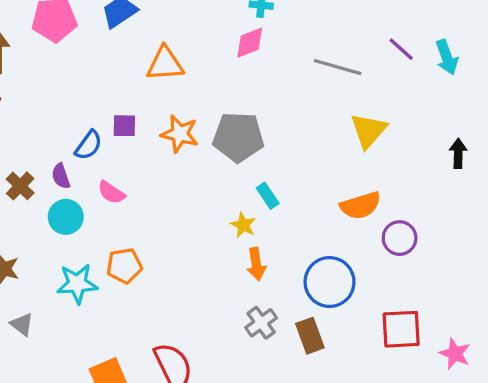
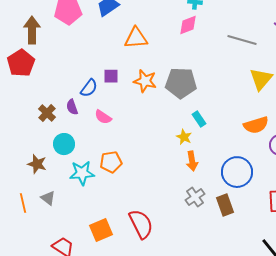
cyan circle: (66, 217) -> (64, 144), moved

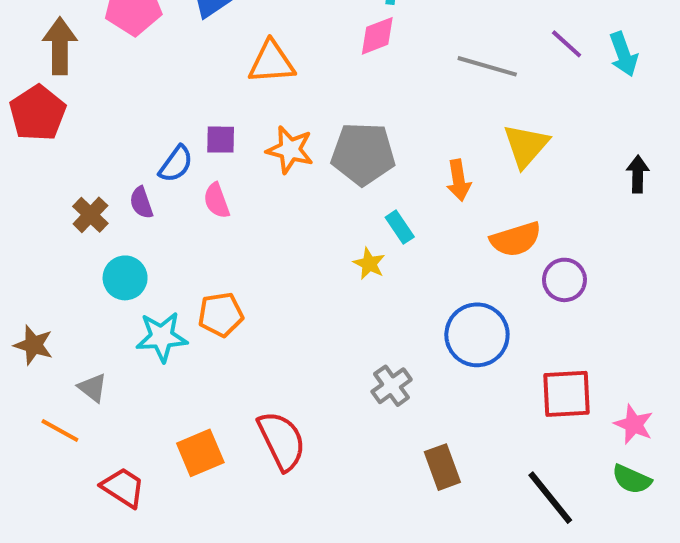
pink semicircle: (103, 117) -> (217, 201), moved, turned 36
orange arrow: (192, 161) -> (459, 180), moved
brown star: (37, 164) -> (33, 345), moved
orange line: (23, 203) -> (60, 430), moved, turned -48
brown rectangle: (225, 205) -> (442, 467), moved

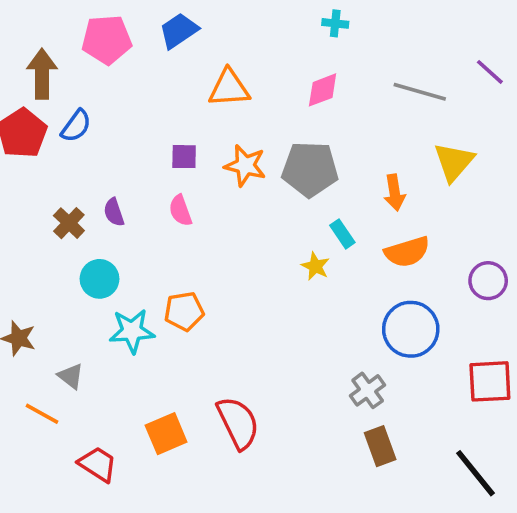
pink diamond: (377, 36) -> (323, 90), moved
blue semicircle: (176, 164) -> (76, 126), moved
orange semicircle: (516, 239) -> (407, 252), moved
gray cross: (392, 386) -> (368, 390), moved

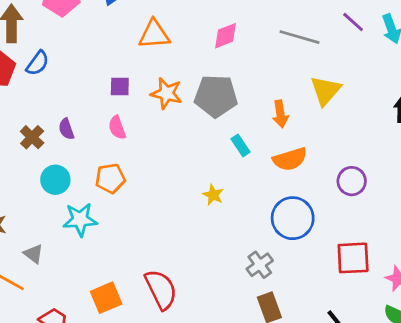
yellow star: (315, 266) -> (213, 195), moved
orange pentagon: (184, 311) -> (110, 178), moved

